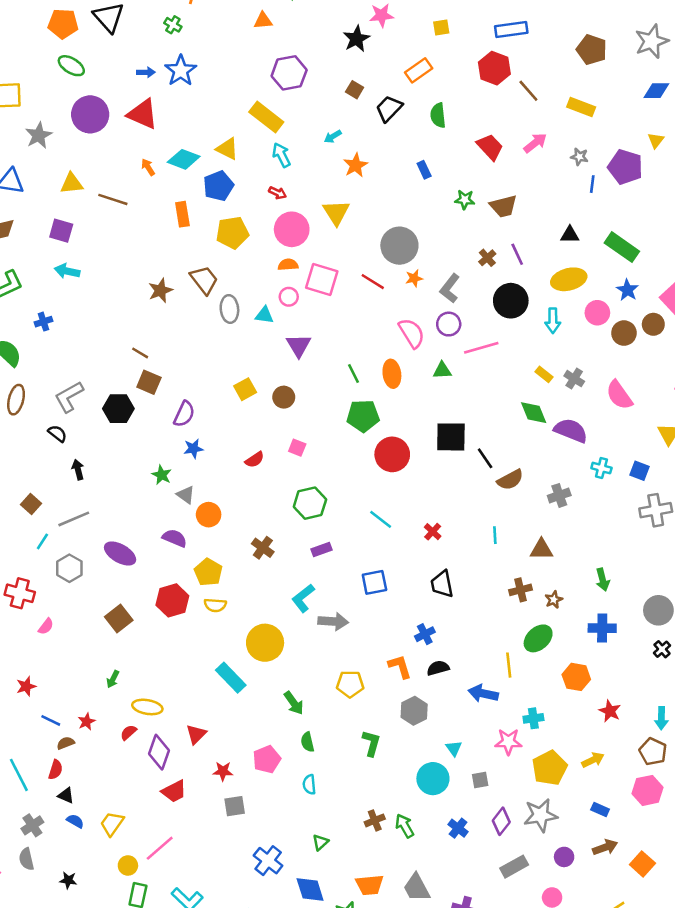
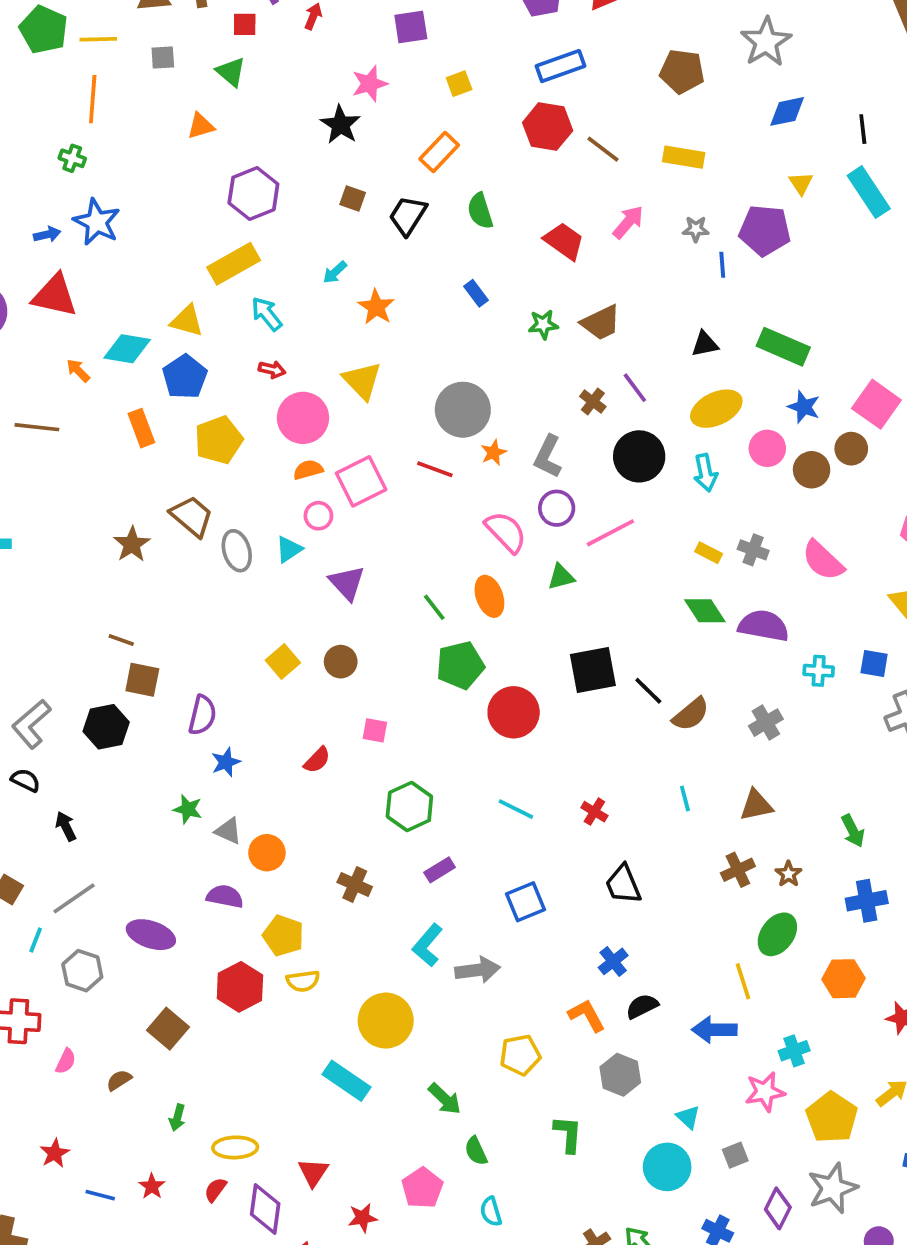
yellow rectangle: (266, 117) -> (234, 264), turned -56
pink square: (322, 280) -> (361, 481), turned -32
cyan triangle: (264, 315) -> (289, 549), turned -30
brown semicircle: (66, 743) -> (119, 1080), moved

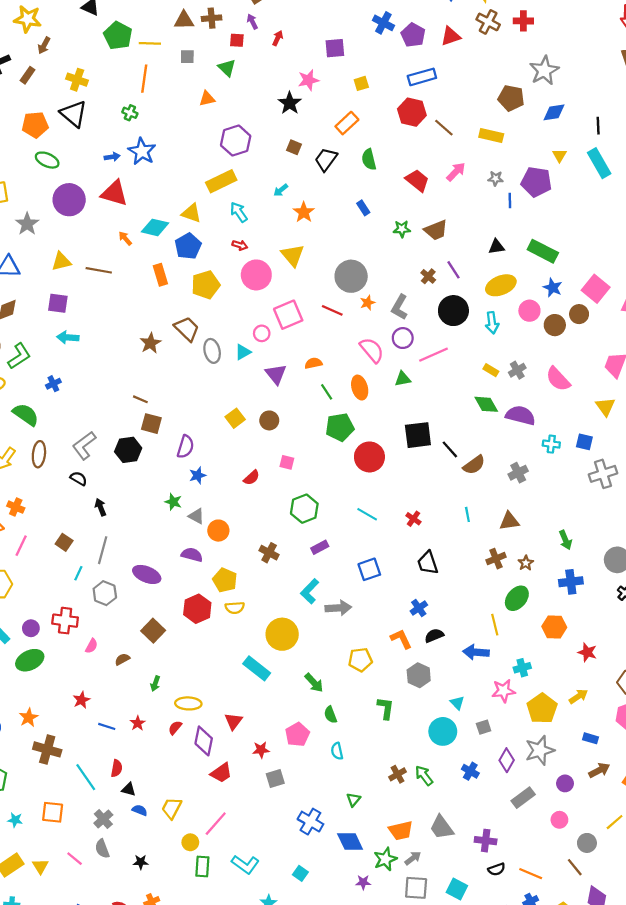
brown pentagon: (682, 71) -> (511, 98), moved
orange semicircle: (308, 470) -> (313, 363), moved
gray cross: (753, 550) -> (517, 370), turned 35
gray line: (74, 898) -> (103, 550), turned -44

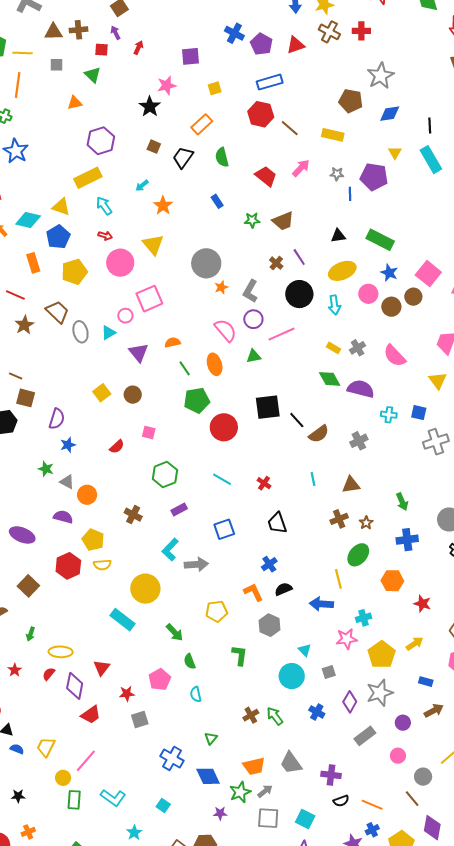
red line: (332, 310) -> (15, 295), moved

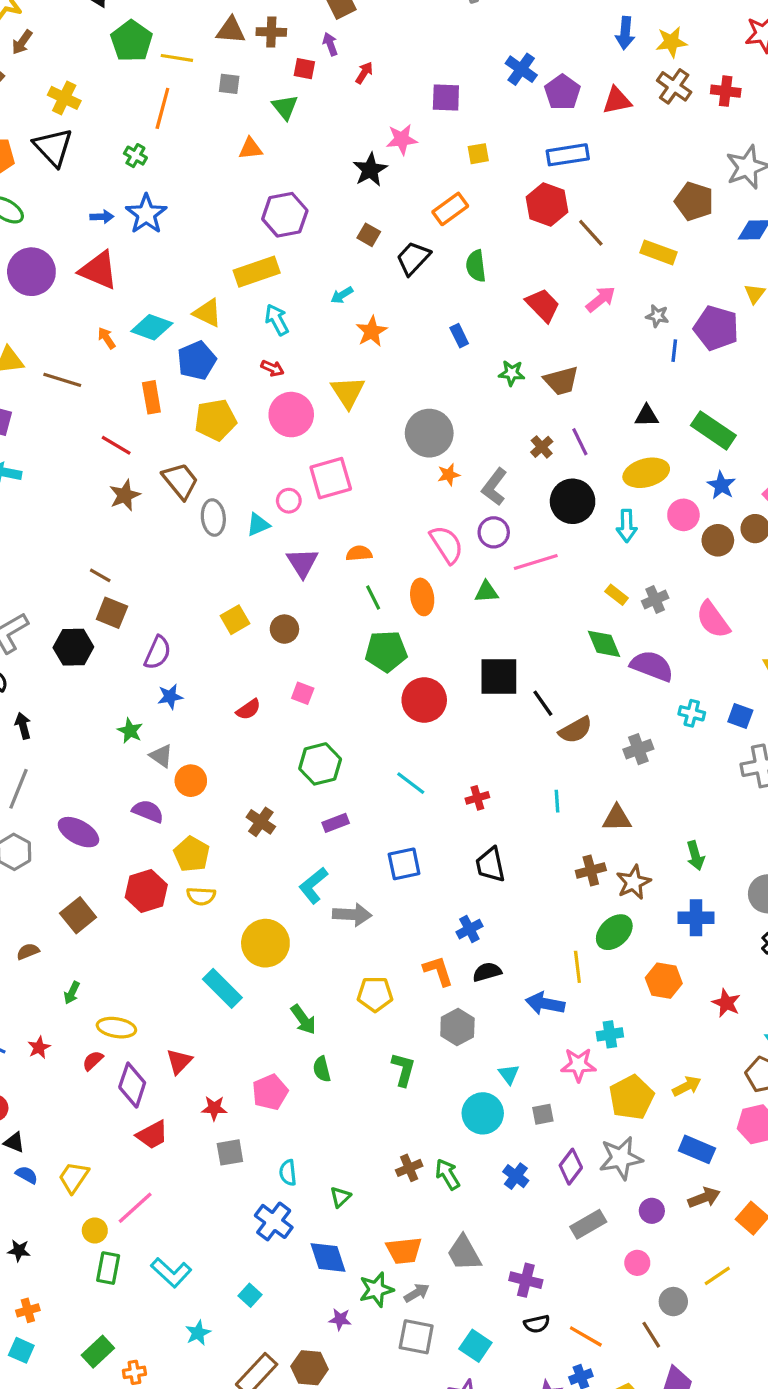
red cross: (264, 483) -> (477, 798), turned 32
brown star: (366, 523) -> (633, 882), size x1.5
red star: (422, 604) -> (726, 1003), moved
blue rectangle: (426, 682) -> (697, 1149), size x1.5
cyan semicircle: (196, 694) -> (288, 1173), moved

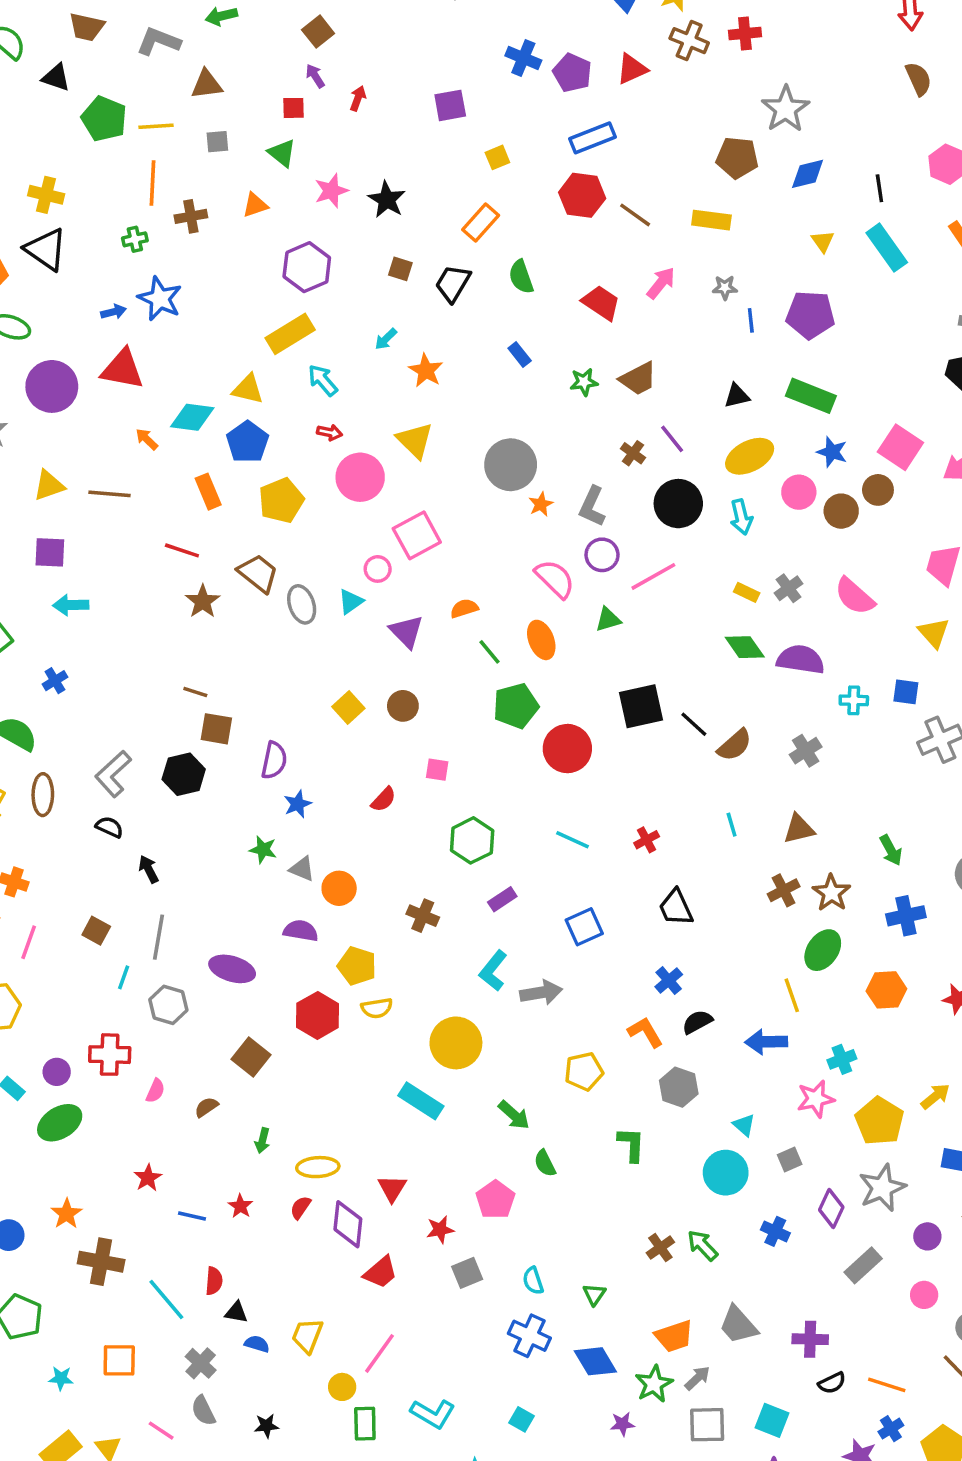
brown cross: (271, 32) -> (191, 216), moved
pink star: (402, 139) -> (331, 191), moved
green cross: (135, 156) -> (135, 239), turned -30
purple pentagon: (716, 328) -> (810, 315), moved

